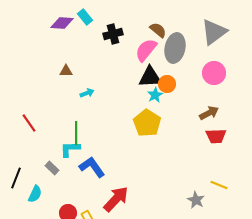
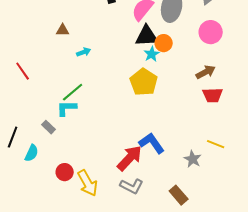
red line: (29, 123) -> (23, 71), moved
green line: (76, 133) -> (73, 92), turned 50
blue L-shape: (92, 167) -> (152, 143), moved
red arrow: (116, 199) -> (130, 158), moved

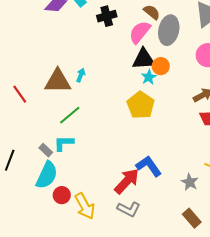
brown triangle: (63, 30) -> (58, 81), moved, size x2.0
cyan arrow: (84, 52) -> (81, 75), turned -48
cyan L-shape: (67, 108) -> (64, 143), moved
cyan semicircle: (32, 153) -> (47, 175), moved, size x1.6
brown rectangle: (179, 195) -> (192, 218), moved

